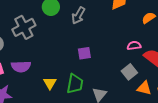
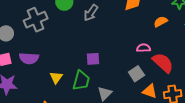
purple square: (84, 53) -> (93, 59), moved

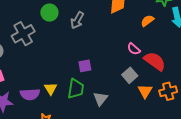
pink semicircle: (143, 48) -> (134, 49), turned -128
purple semicircle: (29, 58) -> (30, 94), moved
orange triangle: (150, 91) -> (145, 91), turned 49

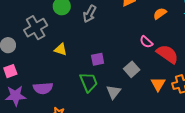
gray square: (130, 75) -> (132, 69), moved
yellow triangle: (51, 89) -> (61, 50), moved, turned -40
green trapezoid: (76, 89) -> (89, 82), turned -30

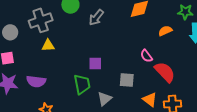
yellow triangle: (61, 50) -> (48, 45), moved, turned -32
gray square: (132, 69) -> (127, 80), turned 35
orange triangle: (158, 84) -> (150, 100), turned -35

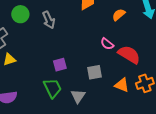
gray arrow: (96, 17) -> (49, 20), turned -48

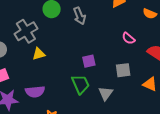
orange semicircle: (119, 15) -> (150, 14), turned -120
pink semicircle: (107, 44) -> (128, 38), moved

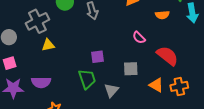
orange semicircle: (150, 14) -> (162, 15), turned -32

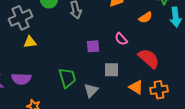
orange semicircle: (162, 15) -> (146, 17), turned -32
purple square: (97, 57) -> (93, 46), moved

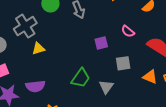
green trapezoid: (67, 78) -> (81, 78), turned 60

